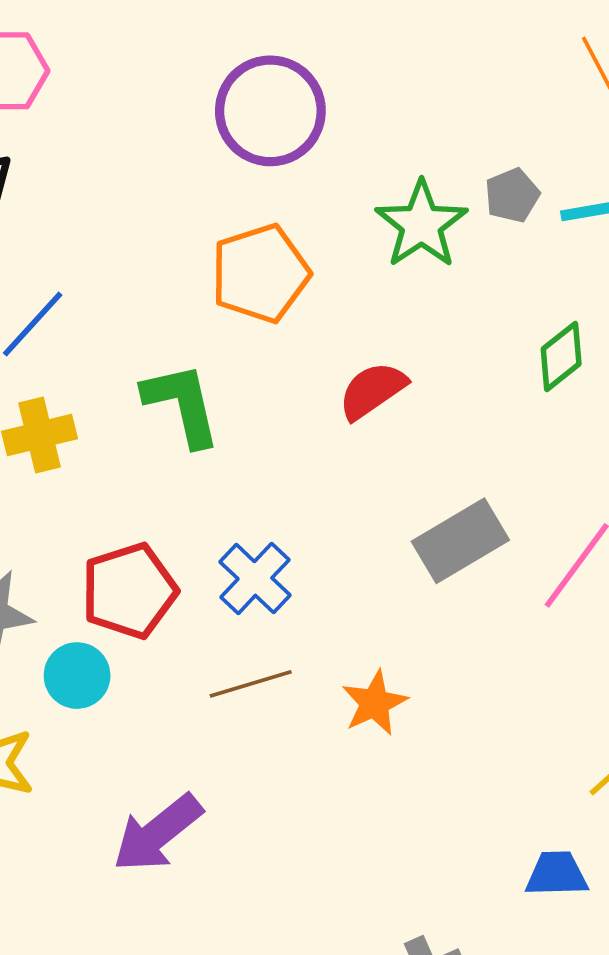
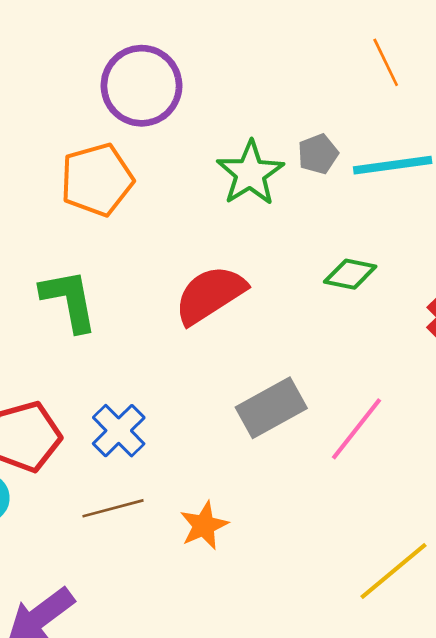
orange pentagon: (260, 274) -> (97, 180), moved
green diamond: (561, 356) -> (350, 274), turned 48
red semicircle: (372, 391) -> (210, 295), size x1.4

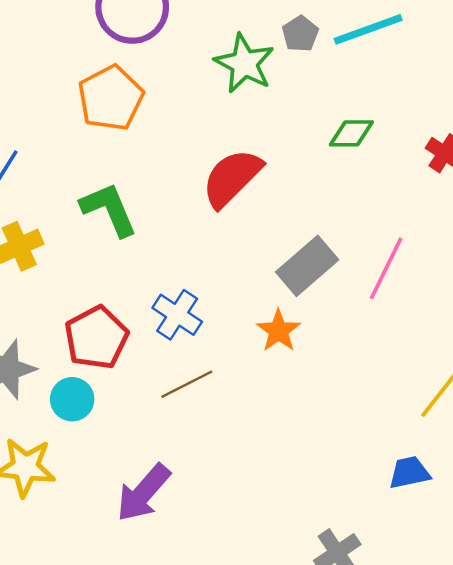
orange star: (204, 525) -> (279, 331), moved

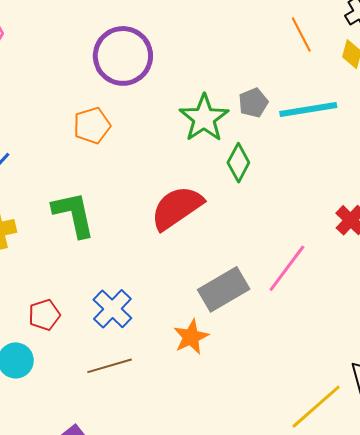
orange pentagon: (111, 98) -> (92, 126), size x0.7
green diamond: (351, 133) -> (238, 163), moved, turned -72
pink line: (386, 268) -> (287, 268), moved
red pentagon: (96, 338) -> (44, 315), size x0.6

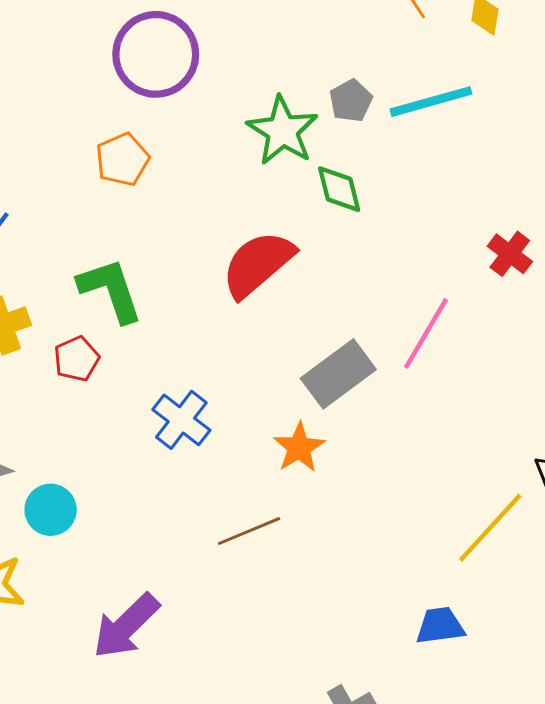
green diamond: (238, 163) -> (339, 189), turned -36
red pentagon: (44, 315) -> (77, 359), moved
brown line: (110, 366) -> (249, 531), moved

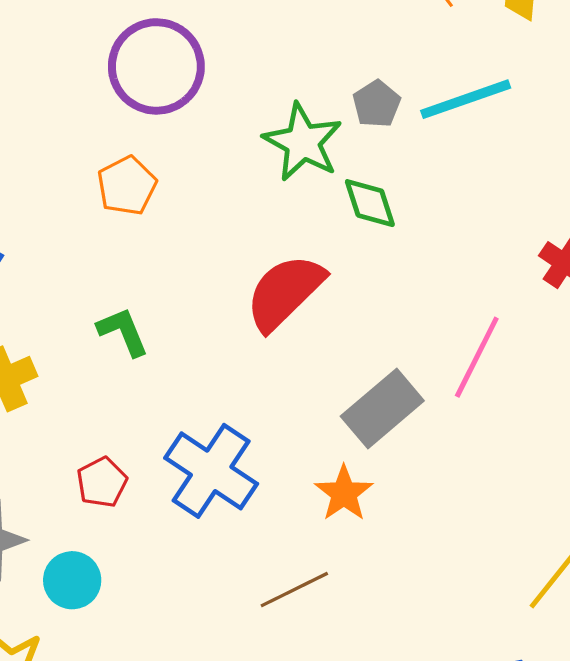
green L-shape: (110, 290) -> (123, 332), size x0.7
red pentagon: (77, 359) -> (102, 482), moved
blue cross: (181, 420) -> (211, 471), size x1.4

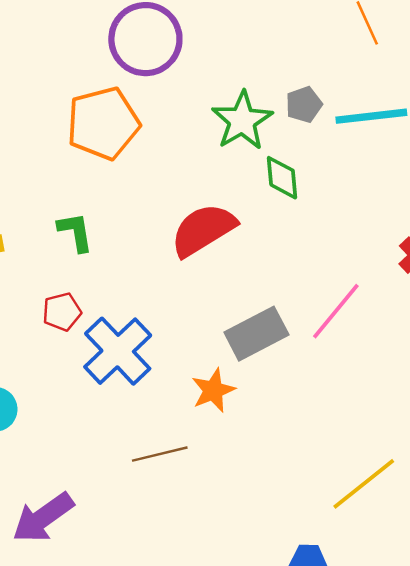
orange pentagon: (127, 186) -> (103, 123), size x1.6
red pentagon: (102, 482) -> (62, 312), moved

